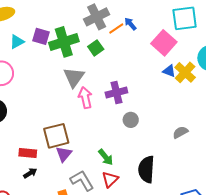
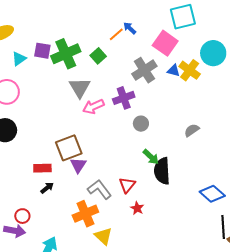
gray cross: (97, 17) -> (144, 70), moved
pink arrow: (85, 98) -> (93, 107), turned -95
green arrow: (106, 157) -> (151, 157), moved

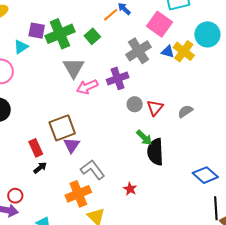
cyan triangle: (19, 59) -> (21, 47), moved
red rectangle: (42, 168) -> (36, 148), turned 66
red triangle: (127, 185) -> (155, 108), moved

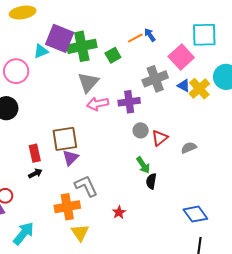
purple square: (37, 31) -> (60, 38), size x1.6
black semicircle: (155, 152) -> (151, 181), size x0.6

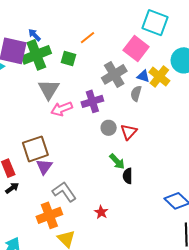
blue arrow: (150, 35) -> (34, 35), moved
cyan square: (204, 35) -> (155, 23), turned 32
green square: (113, 55) -> (68, 58), turned -35
gray semicircle: (189, 148) -> (136, 94), moved, turned -42

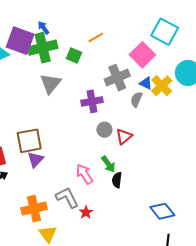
pink arrow: (62, 109) -> (84, 174), moved, turned 70
gray L-shape: (64, 192) -> (67, 198), moved

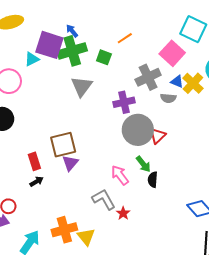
gray semicircle: (136, 99) -> (168, 98), turned -105
gray circle: (104, 130) -> (138, 130), size x2.0
orange cross: (34, 209) -> (64, 230), moved

